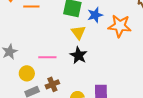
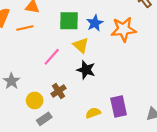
pink line: (47, 57) -> (52, 57), moved, turned -36
brown cross: (52, 84) -> (58, 91), moved

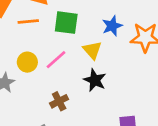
green square: (69, 21) -> (66, 23), moved
yellow circle: (35, 100) -> (27, 62), moved

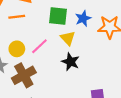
green square: (66, 23) -> (58, 16), moved
brown cross: (59, 101) -> (24, 75), moved, size x1.6

